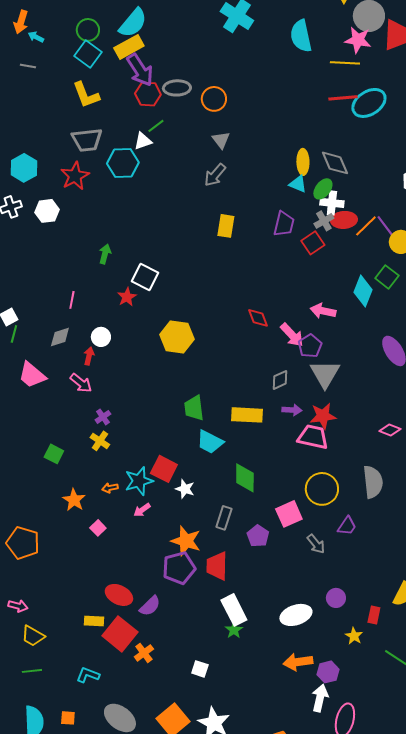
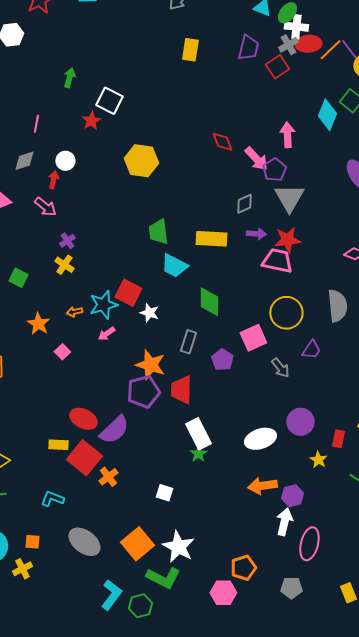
pink arrow: (323, 311) -> (287, 135), turned 75
purple circle: (336, 598) -> (300, 422), size x1.4
purple semicircle: (150, 606) -> (114, 430), size x1.4

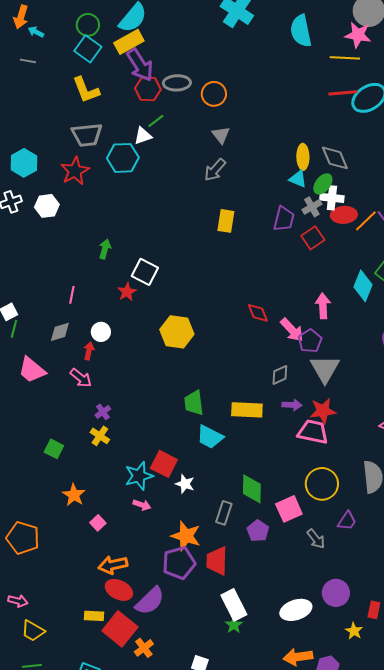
gray cross: (288, 45) -> (312, 207), moved
green diamond: (209, 302) -> (252, 489), moved
orange arrow: (74, 312) -> (113, 565), moved, size x1.8
pink arrow: (106, 334) -> (142, 505), turned -126

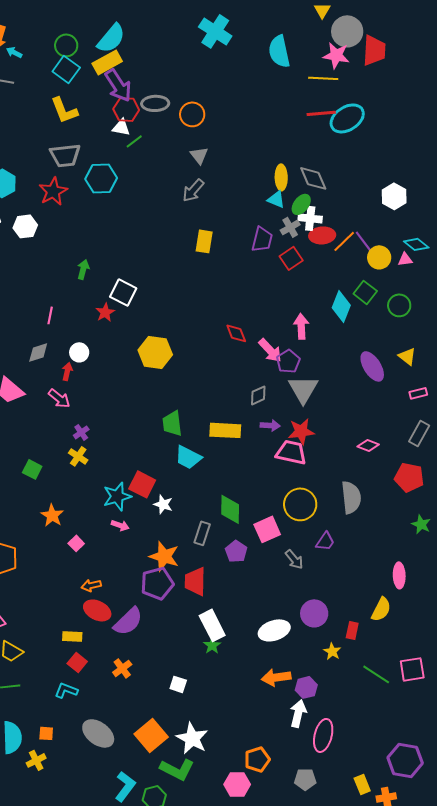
white triangle: (143, 136) -> (121, 127), moved, turned 30
orange arrow: (113, 565) -> (91, 585), size x0.7
red square: (120, 629) -> (77, 662), moved, size x0.6

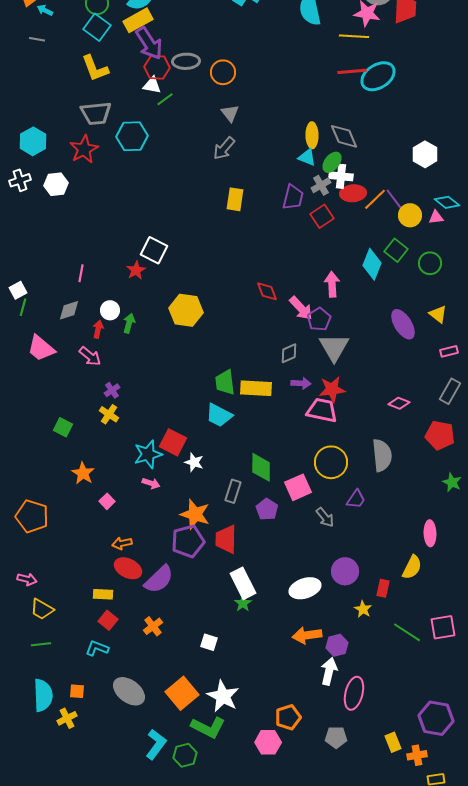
green arrow: (83, 269) -> (129, 323), moved
green trapezoid: (172, 423) -> (225, 382), moved

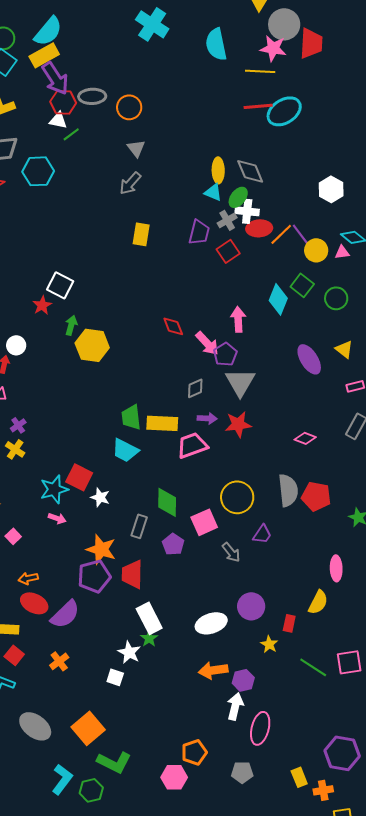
green arrow: (129, 323) -> (71, 325), moved
pink trapezoid: (322, 410) -> (192, 445), moved, turned -32
red pentagon: (440, 435) -> (316, 496), moved
white star: (223, 696) -> (129, 652), moved, size x0.7

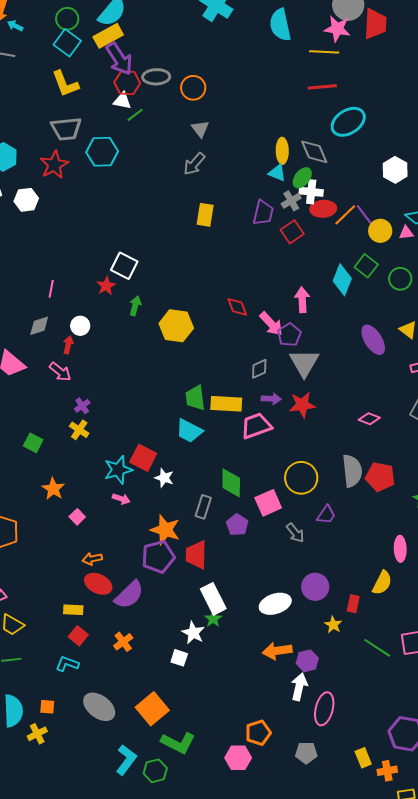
cyan ellipse: (284, 111) -> (348, 122), moved
yellow hexagon: (92, 345) -> (176, 326), moved

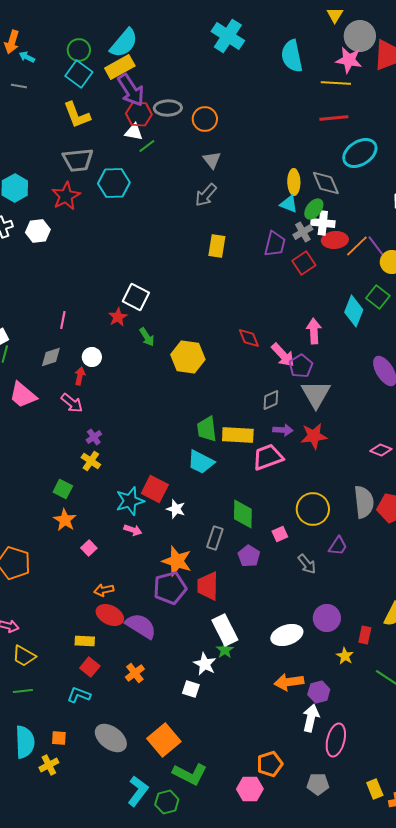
green arrow: (135, 306) -> (147, 337), turned 132
green square: (33, 443) -> (63, 489), moved
pink square: (268, 503) -> (280, 534), size x0.6
purple semicircle: (129, 595) -> (141, 626), turned -104

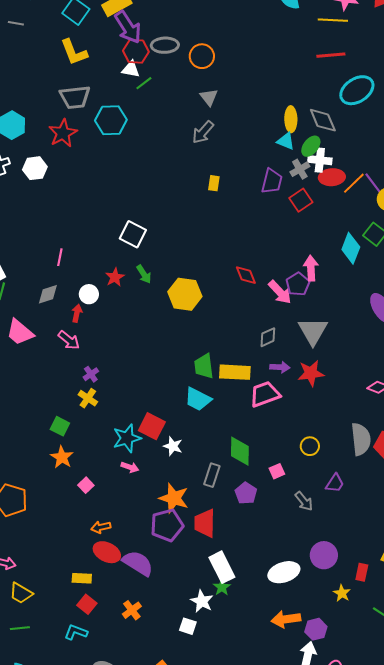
yellow rectangle: (217, 246) -> (214, 183), size x0.7
red star: (118, 317) -> (115, 277), moved
purple pentagon: (301, 366) -> (298, 284), moved
yellow circle: (313, 509) -> (310, 446), size x0.6

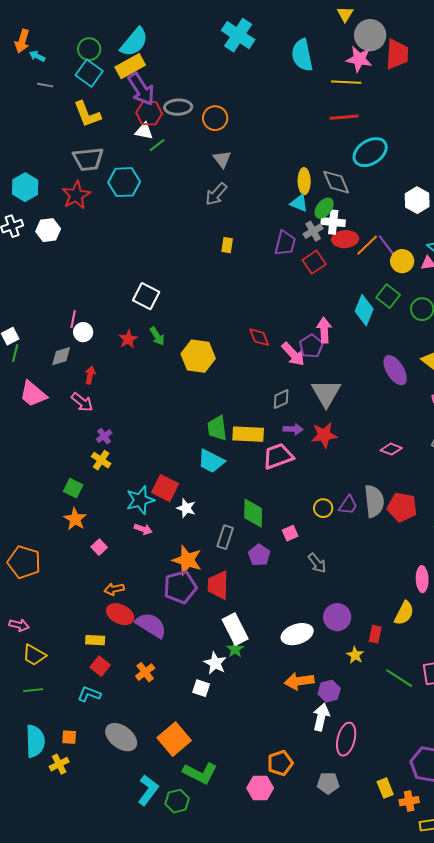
gray line: (16, 23) -> (45, 85), moved
white circle: (89, 294) -> (83, 332), moved
purple trapezoid: (335, 483) -> (348, 505), moved

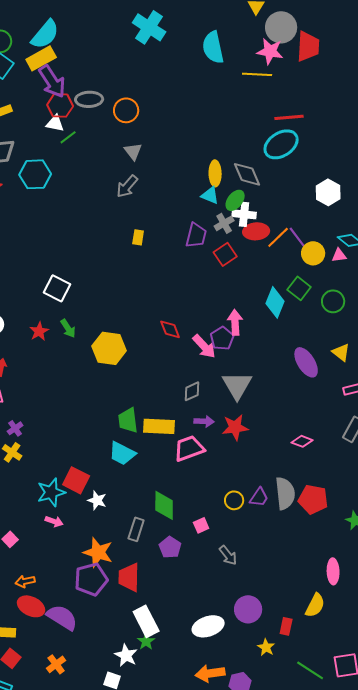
red line: (344, 117) -> (289, 117), moved

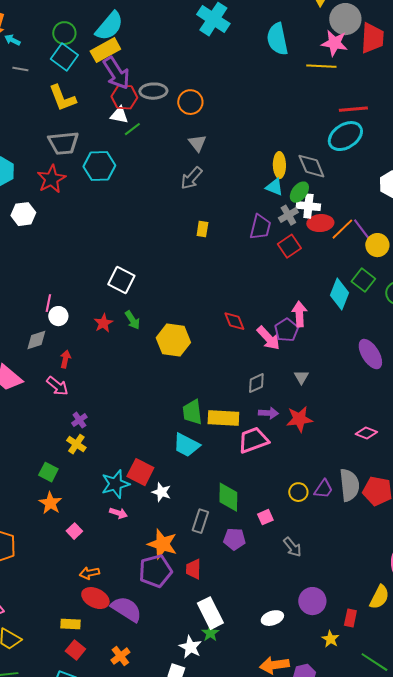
gray triangle: (237, 385) -> (301, 377), size x0.5
purple pentagon: (170, 547) -> (234, 539), turned -30
red trapezoid: (129, 577) -> (193, 569), size x0.7
white ellipse: (208, 626) -> (272, 618), size x0.7

